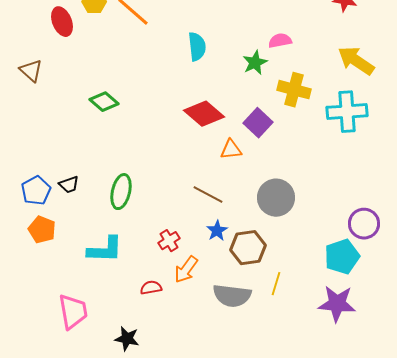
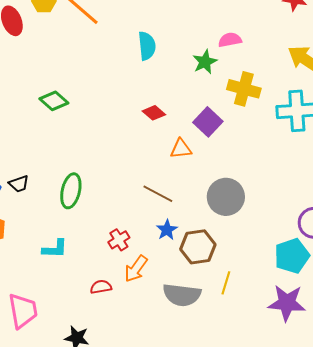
red diamond: (204, 114) -> (154, 113), size x0.6
cyan L-shape: (105, 250) -> (55, 249), size x0.7

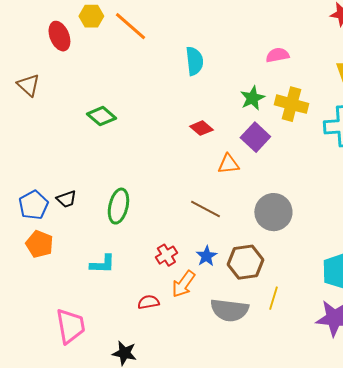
green star: (205, 62) -> (252, 98), moved
blue star: (167, 230) -> (206, 256), moved

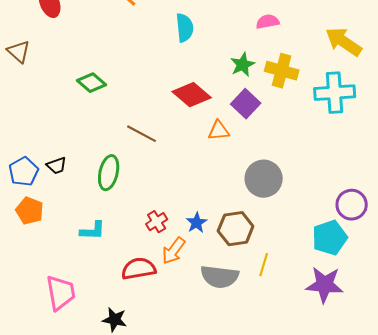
red diamond: (201, 128) -> (192, 95), size x1.6
brown line: (205, 209) -> (142, 134), moved
red semicircle: (148, 302) -> (139, 269), size x1.6

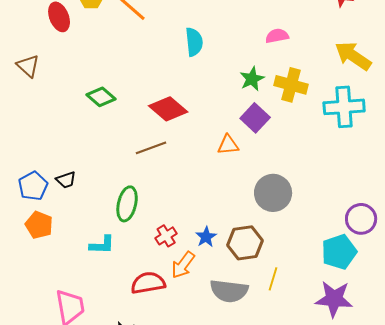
red diamond: (192, 95) -> (168, 109), moved
brown line: (142, 134) -> (151, 148), turned -48
green ellipse: (109, 173) -> (127, 204), moved

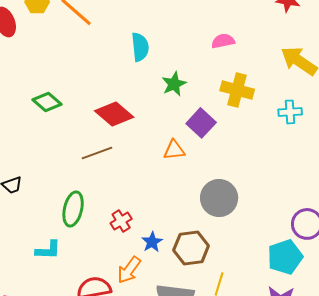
green star: (252, 79) -> (174, 84), moved
cyan cross: (344, 107) -> (290, 112), size x0.6
red cross: (166, 236) -> (121, 221), moved

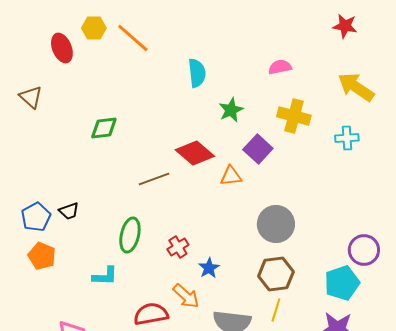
green diamond: (47, 102) -> (104, 128), turned -48
red diamond: (114, 114) -> (195, 153), moved
brown hexagon: (191, 248) -> (276, 274), moved
orange arrow: (129, 270) -> (186, 296), turned -84

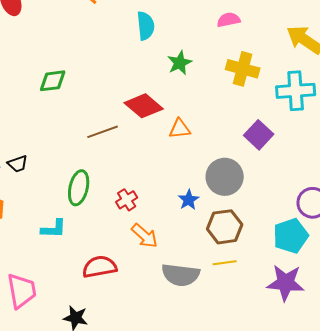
cyan cross: (347, 138) -> (296, 91), size x1.6
purple square: (258, 149) -> (259, 135), moved
blue star: (209, 268) -> (189, 200), moved
orange arrow: (186, 296) -> (145, 236), moved
yellow line: (276, 310) -> (225, 263), turned 65

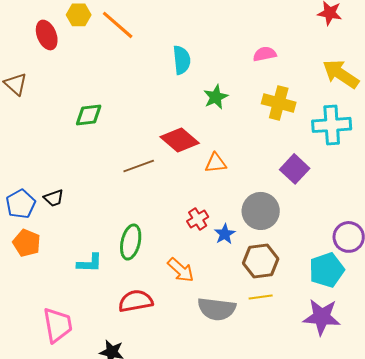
green ellipse: (79, 188) -> (131, 242), moved
red cross: (127, 200) -> (198, 219), moved

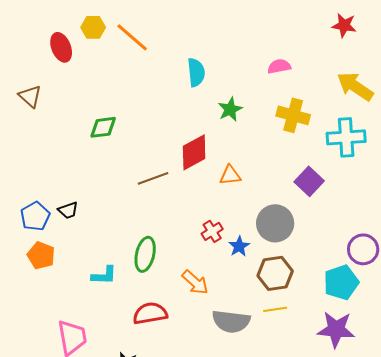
red diamond: (180, 140) -> (194, 152), turned -69

